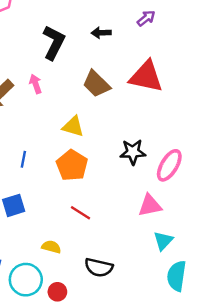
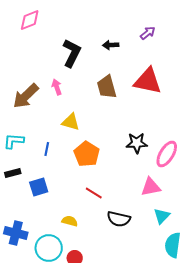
brown trapezoid: (96, 84) -> (107, 87), turned 30
yellow triangle: (73, 126) -> (71, 122), moved
black semicircle: (99, 267) -> (119, 219), moved

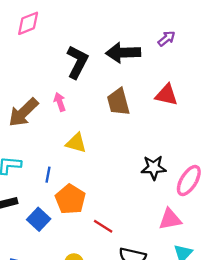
black arrow: (111, 45) -> (123, 53), size x1.8
red triangle: (148, 81) -> (167, 95), size x0.7
orange pentagon: (87, 154) -> (70, 199), moved
blue square: (39, 187) -> (39, 219), turned -30

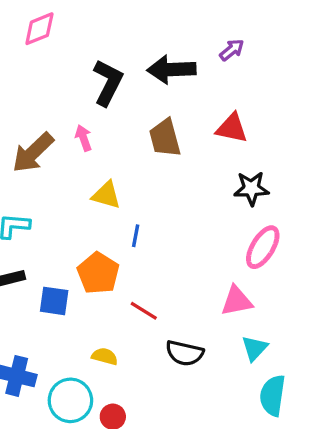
black star: (154, 168) -> (251, 188), moved
blue line: (48, 175) -> (136, 236), moved
blue square: (39, 219) -> (54, 301), turned -35

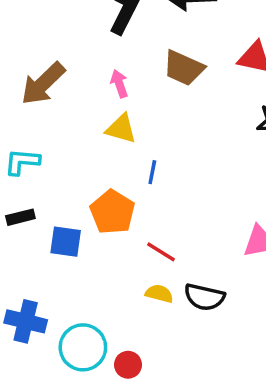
pink arrow: (83, 138) -> (119, 84), moved
brown trapezoid: (165, 138) -> (184, 68), turned -51
yellow semicircle: (105, 356) -> (159, 294), moved

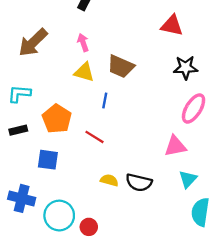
brown trapezoid: (184, 68) -> (121, 66), moved
orange pentagon: (112, 212) -> (57, 119), moved
blue square: (66, 242) -> (48, 160), moved
red line: (161, 252) -> (94, 137), moved

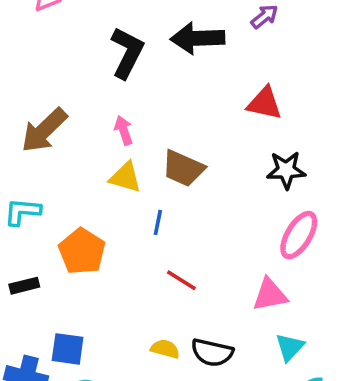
black rectangle: (18, 130) -> (24, 286), moved
red line: (94, 137) -> (181, 280), moved
blue square: (48, 160) -> (68, 349), moved

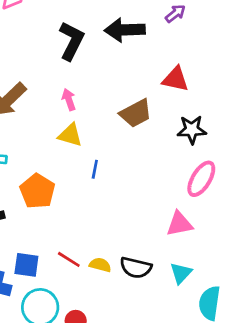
brown trapezoid: (183, 168) -> (136, 113), moved, turned -52
red line: (181, 280) -> (69, 259), moved
cyan triangle: (290, 347) -> (181, 273), moved

